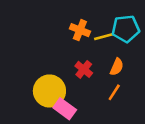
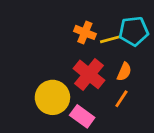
red cross: (84, 69) -> (89, 74), size x1.6
pink rectangle: (65, 109) -> (82, 116), moved

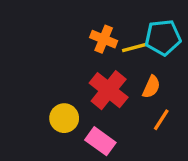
yellow circle: (52, 97) -> (64, 118), size x0.7
orange line: (121, 99) -> (161, 120), moved

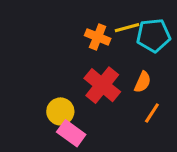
yellow line: (135, 47) -> (127, 28), moved
pink rectangle: (100, 141) -> (71, 133), moved

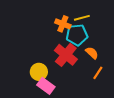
cyan pentagon: (153, 35) -> (77, 35), moved
orange semicircle: (143, 82) -> (92, 53), turned -72

